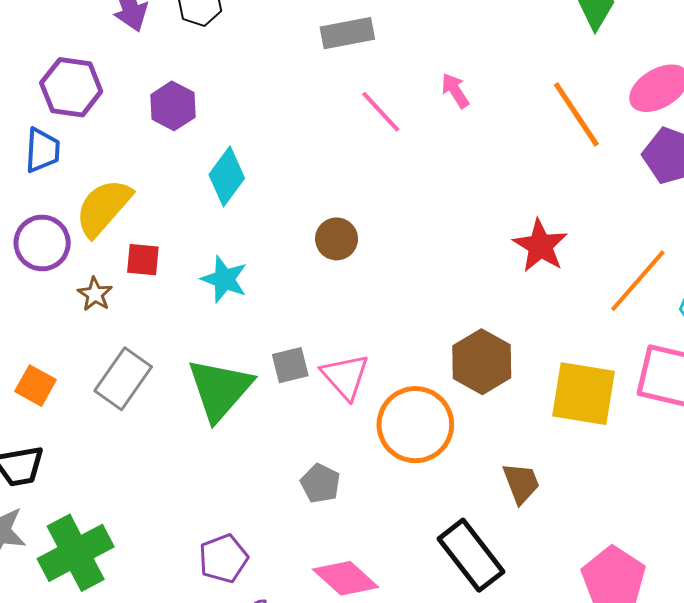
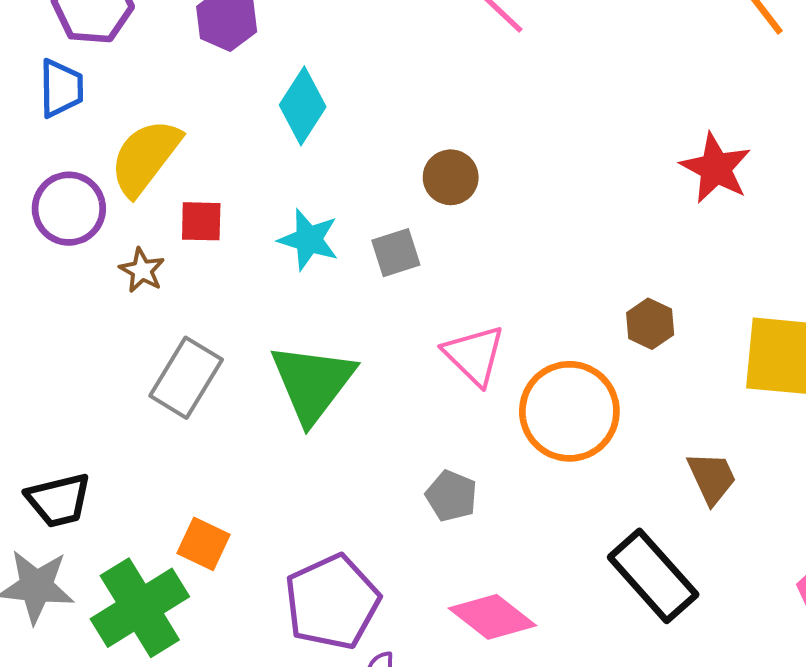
brown hexagon: (482, 362) -> (650, 324), size x0.6
gray square: (290, 365) -> (396, 253), moved
orange square: (35, 386) -> (203, 544), moved
purple pentagon: (223, 558) -> (332, 602), size x1.5

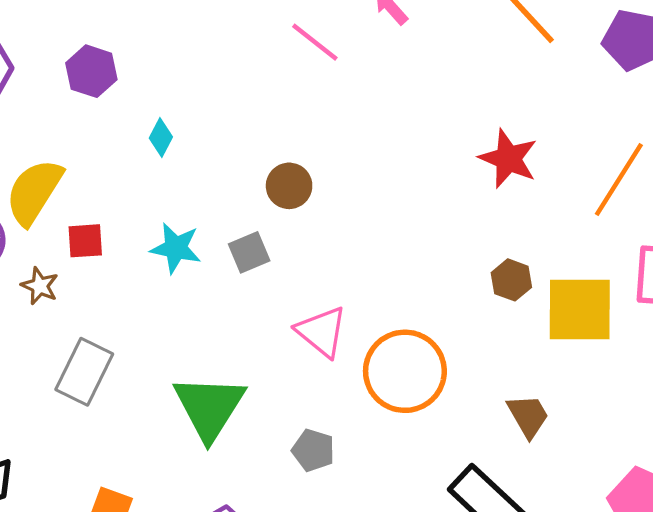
cyan diamond: (303, 106) -> (161, 138), size x0.6
brown hexagon: (650, 324) -> (511, 280), moved
green triangle: (313, 383) -> (209, 407), moved

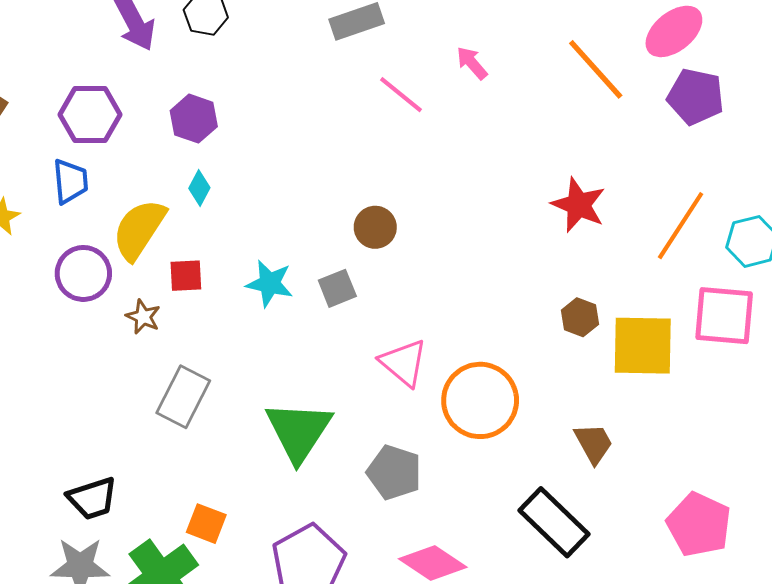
cyan diamond: (161, 138) -> (199, 188), moved
gray pentagon: (313, 450) -> (394, 472), size x1.4

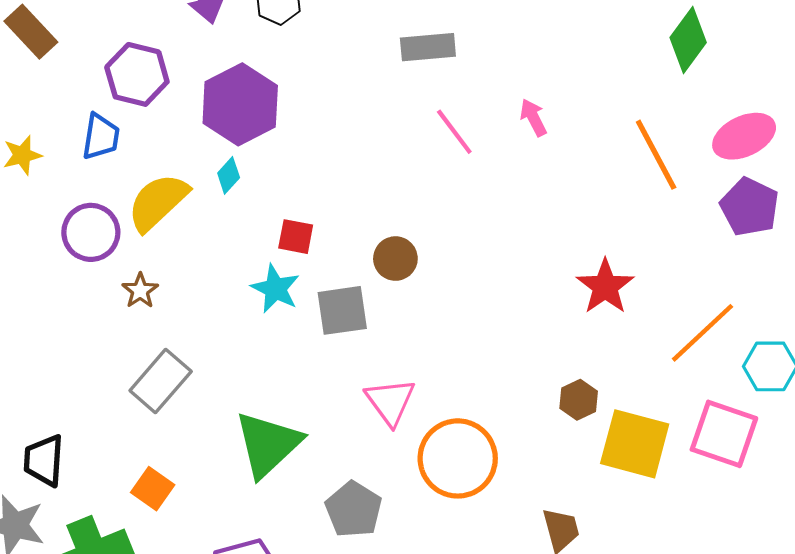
purple hexagon: (194, 119) -> (240, 104), size x1.6
red square: (186, 276) -> (296, 237), moved
gray square: (337, 288) -> (342, 310), size x1.4
black trapezoid: (92, 498) -> (44, 460), turned 98
orange square: (206, 524) -> (153, 489), moved

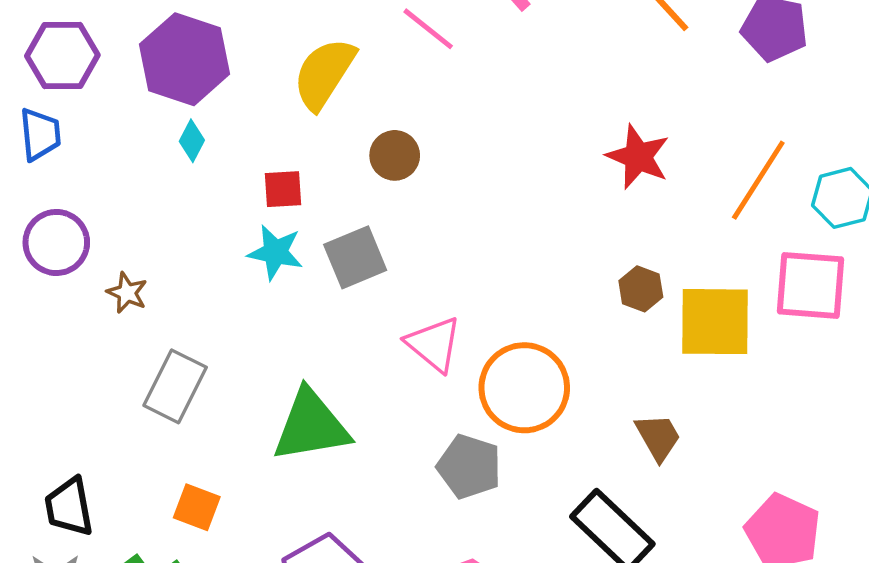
yellow semicircle: (158, 202) -> (324, 74), moved
brown circle: (395, 259) -> (395, 155), moved
green triangle: (268, 444) -> (311, 426), turned 48
gray pentagon: (354, 509) -> (469, 467), moved

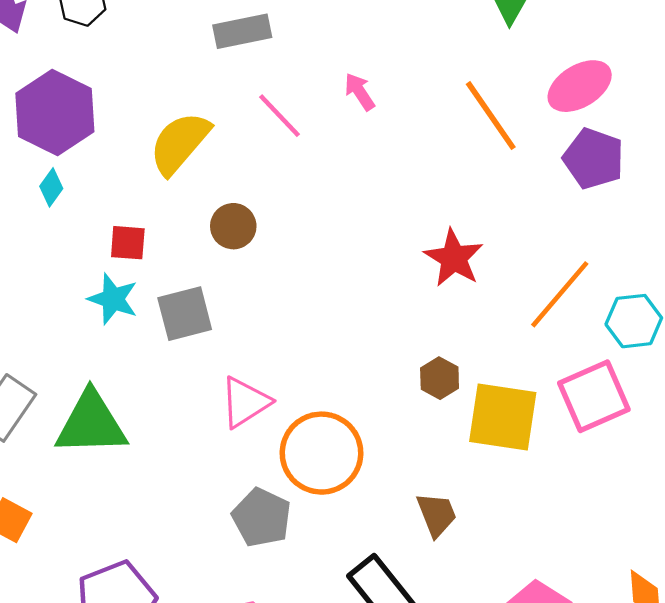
pink square: (811, 285) -> (594, 396), turned -36
pink triangle: (434, 344) -> (245, 402), turned 40
green triangle: (311, 426) -> (91, 424), moved

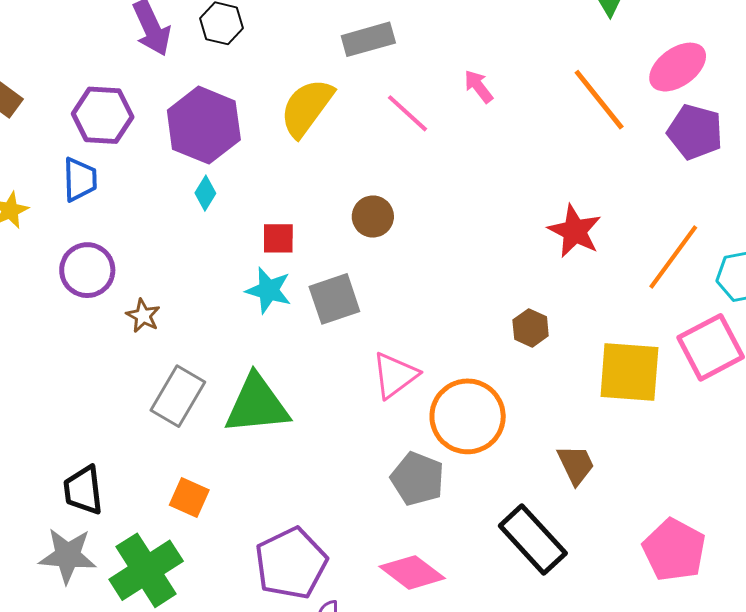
yellow semicircle: (180, 143) -> (307, 108), moved
brown hexagon: (440, 378) -> (531, 328), moved

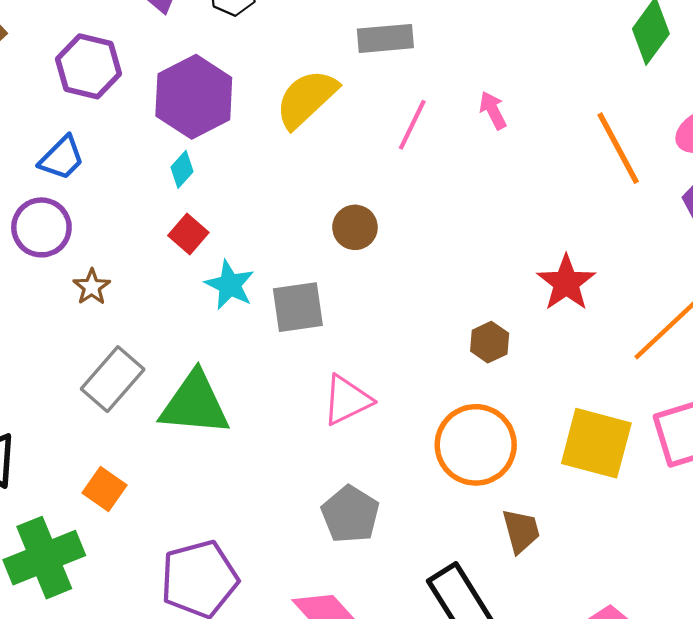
pink line: (408, 113) -> (412, 125), turned 63
blue trapezoid: (80, 179) -> (62, 158), moved, turned 36
red square: (278, 238) -> (188, 234), moved, turned 30
brown hexagon: (531, 328) -> (490, 342), moved
orange circle: (468, 416) -> (476, 445), moved

